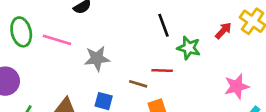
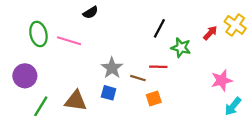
black line: (163, 25) -> (159, 28), turned 48
gray star: (97, 59) -> (112, 68), moved, turned -30

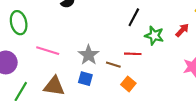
red arrow: (210, 33) -> (182, 30), moved
pink line: (69, 41) -> (48, 51), moved
orange square: (154, 98) -> (128, 84), turned -32

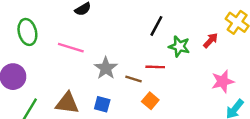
pink line: (48, 51) -> (71, 48), moved
blue square: (85, 79) -> (102, 104), moved

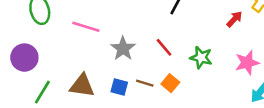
green star: (179, 46) -> (201, 58), moved
red line: (155, 67) -> (164, 47), moved, turned 48
brown line: (133, 79) -> (145, 83), moved

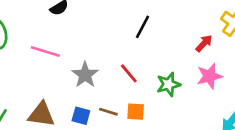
green star: (201, 58) -> (168, 84), turned -30
pink star: (247, 63) -> (209, 76), moved
orange square: (170, 83) -> (136, 112), turned -36

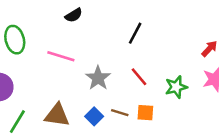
black line: (142, 27) -> (135, 33), moved
blue square: (81, 116) -> (94, 116), turned 30

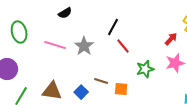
red line: (139, 77) -> (123, 46), moved
gray star: (98, 78) -> (84, 46), moved
brown line: (120, 113) -> (101, 81), moved

